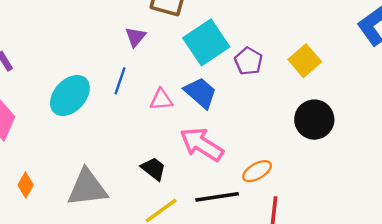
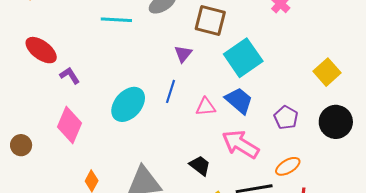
purple pentagon: (249, 61) -> (286, 118), moved

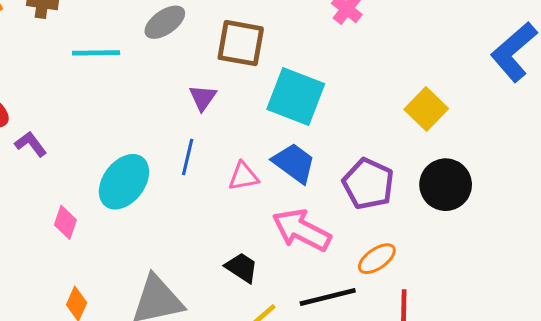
cyan square: (243, 58) -> (296, 97), turned -30
purple pentagon: (286, 118) -> (368, 184), size x1.4
pink diamond: (69, 125) -> (65, 222), moved, size x0.6

